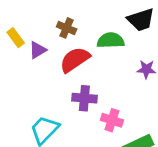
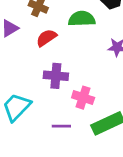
red semicircle: (75, 60) -> (46, 38), size x0.7

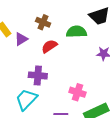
purple cross: (56, 76) -> (38, 75), moved

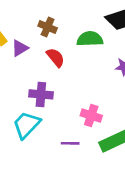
red semicircle: (49, 46) -> (56, 57), turned 84

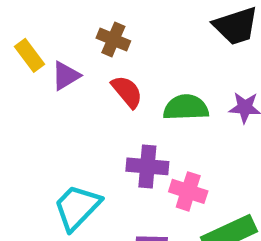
green semicircle: (90, 39) -> (186, 108), moved
purple cross: (41, 94) -> (147, 166), moved

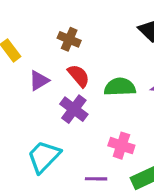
purple triangle: (66, 76) -> (39, 81), moved
purple cross: (147, 166) -> (74, 109), moved, turned 32

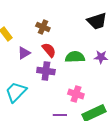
purple cross: (74, 109) -> (46, 71), turned -30
cyan trapezoid: (44, 157) -> (16, 92), moved

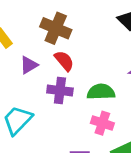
brown cross: (43, 27) -> (56, 28), size x1.5
green semicircle: (75, 57) -> (101, 92), moved

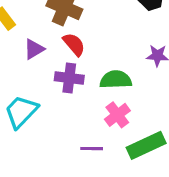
pink cross: (102, 123) -> (117, 115), turned 35

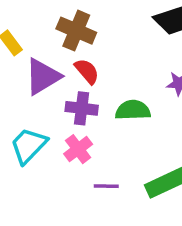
purple triangle: (34, 49) -> (43, 77), size x1.6
pink cross: (117, 115) -> (78, 149), moved

